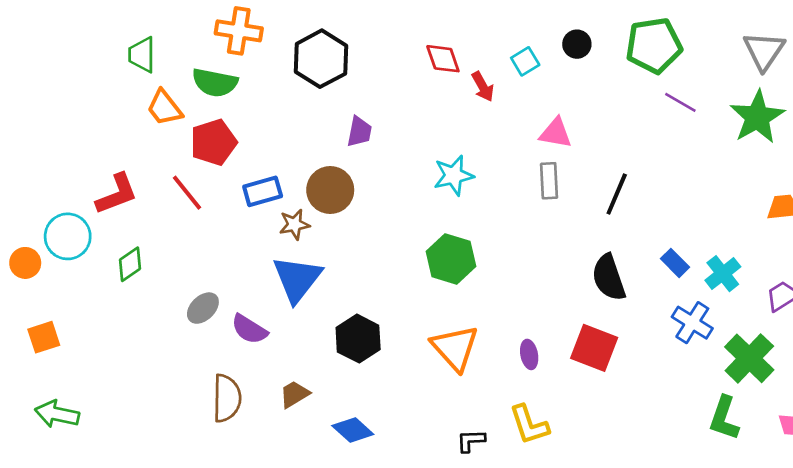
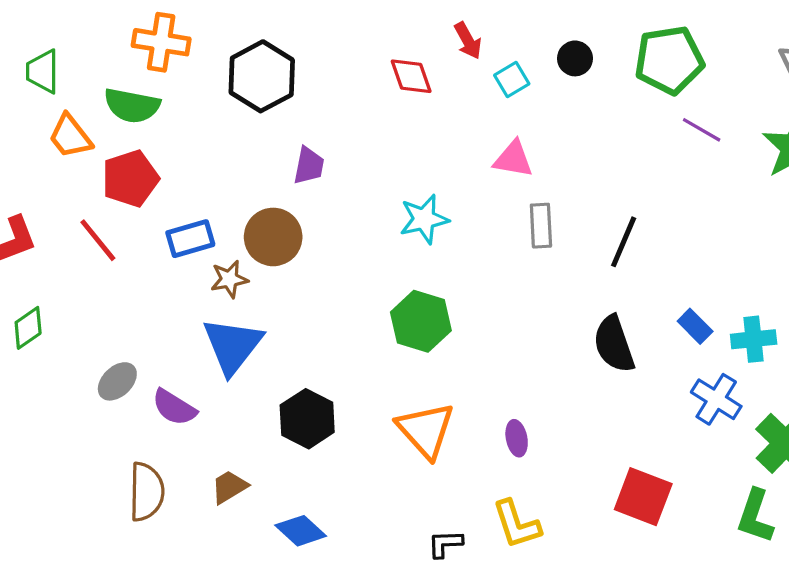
red arrow: (483, 87) -> (468, 41), moved
pink triangle: (556, 133) -> (513, 159), moved
cyan cross: (723, 274) -> (754, 339), turned 32
red square: (594, 348) -> (643, 497), moved

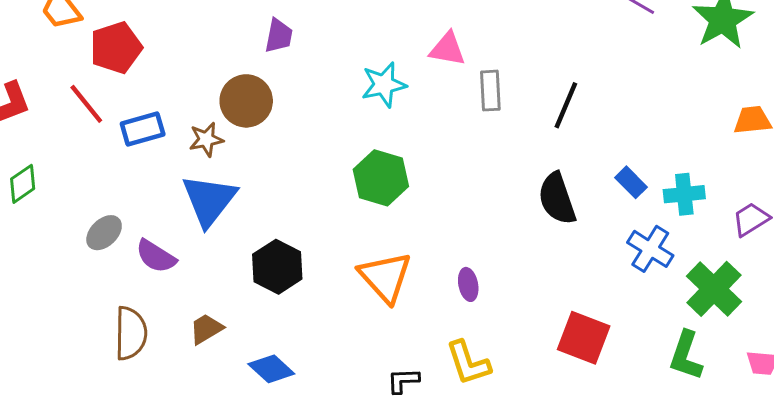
pink triangle: (513, 159) -> (447, 49), moved
blue rectangle: (190, 239) -> (143, 129), moved

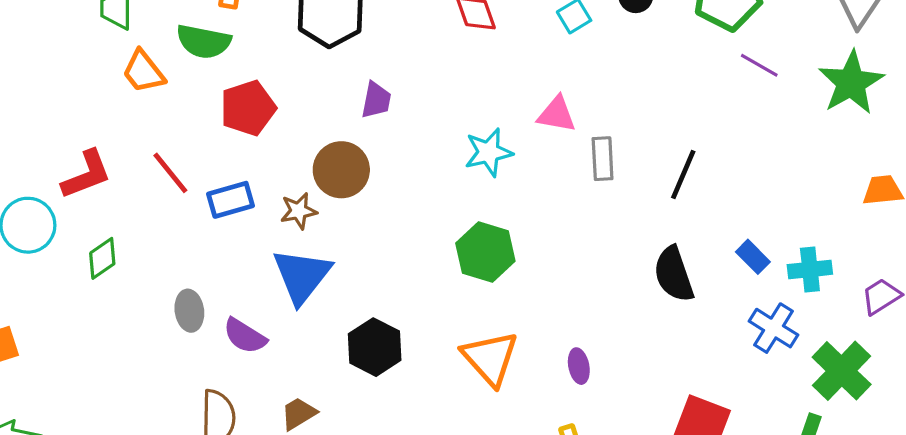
red pentagon: (116, 48) -> (248, 108), moved
gray ellipse: (104, 233) -> (189, 311), turned -54

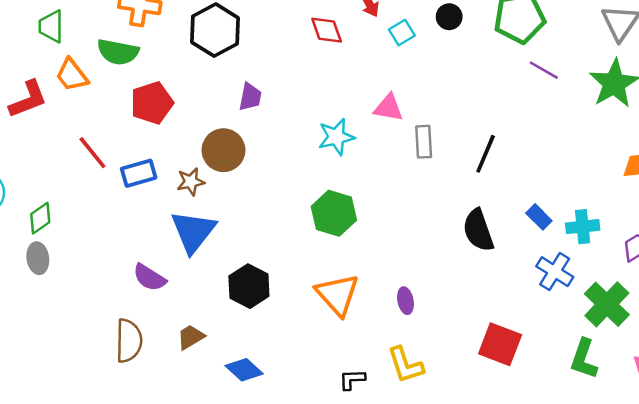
red L-shape: (86, 175) -> (28, 99), moved
gray ellipse: (189, 311) -> (38, 258), moved

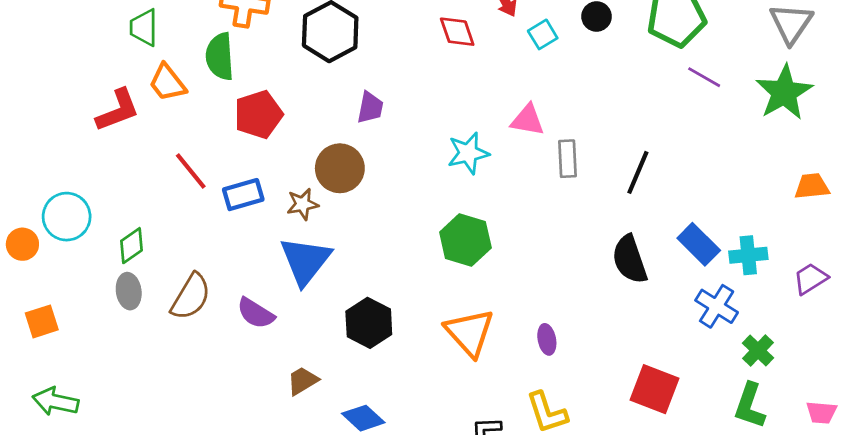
green semicircle: (118, 52) -> (220, 57), turned 75
blue rectangle: (539, 217) -> (699, 244), size x1.4
green cross: (607, 304) -> (758, 350), moved, size x0.6
brown semicircle: (129, 341) -> (191, 297), moved, turned 30

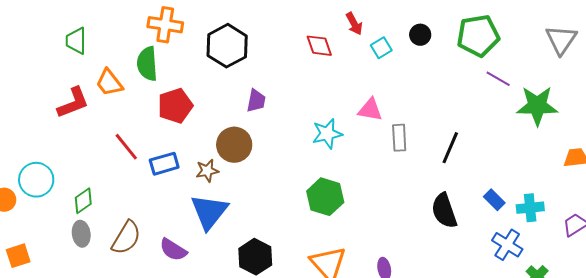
green trapezoid: (144, 28) -> (76, 41), moved
green star: (784, 92) -> (537, 106), moved, turned 30
blue rectangle: (699, 244) -> (494, 200), size x0.7

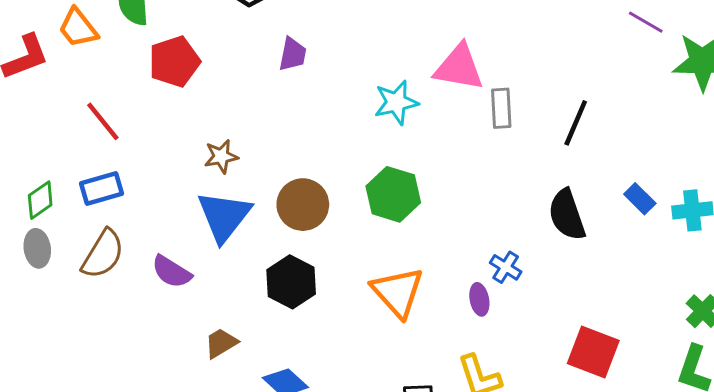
pink triangle: (370, 110) -> (459, 67), size x1.4
brown circle: (234, 145) -> (303, 205), moved
blue rectangle: (164, 164) -> (101, 189), moved
blue cross: (507, 245) -> (506, 267), moved, size x0.7

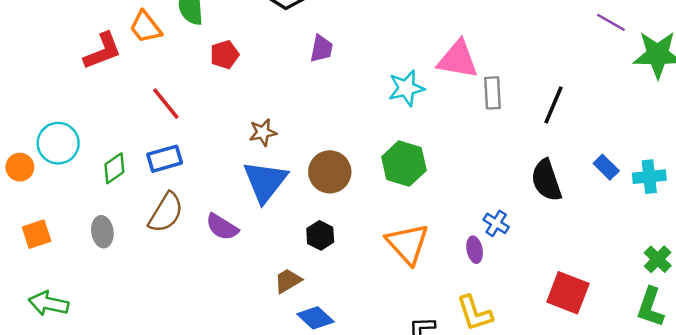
red pentagon: (174, 62) -> (224, 55), size x0.7
gray ellipse: (37, 248) -> (102, 232), moved
black hexagon: (291, 282) -> (320, 235), size x0.7
brown trapezoid: (221, 343) -> (288, 281), moved

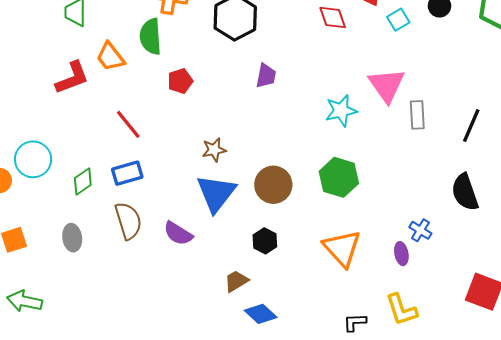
pink triangle: (458, 59) -> (387, 85), turned 45
brown semicircle: (166, 213) -> (128, 221), turned -48

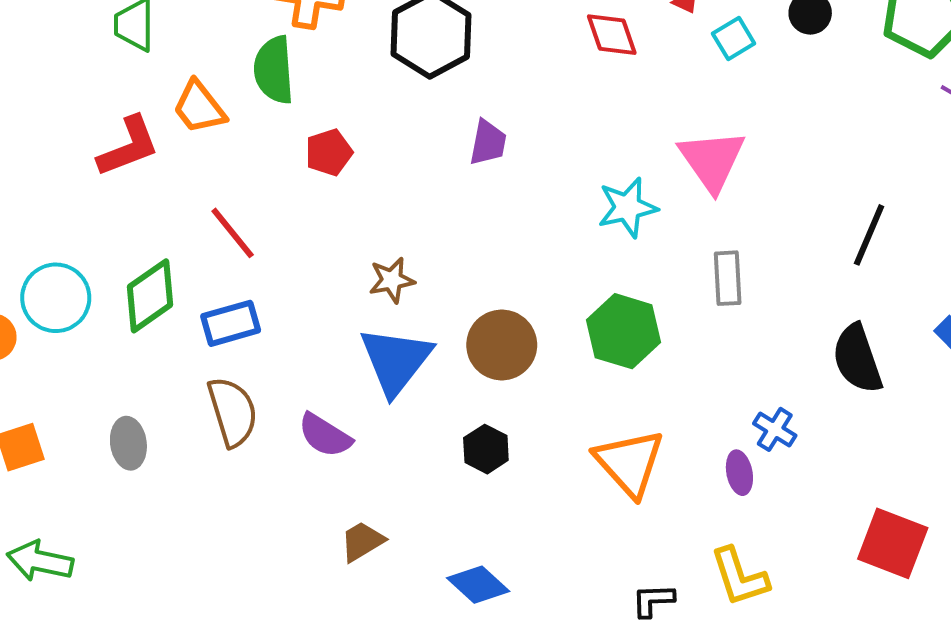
gray rectangle: (417, 115) -> (728, 278), moved
green diamond: (83, 182) -> (150, 296), moved, size x1.4
brown trapezoid: (236, 281) -> (362, 541), moved

